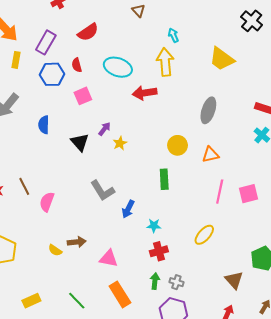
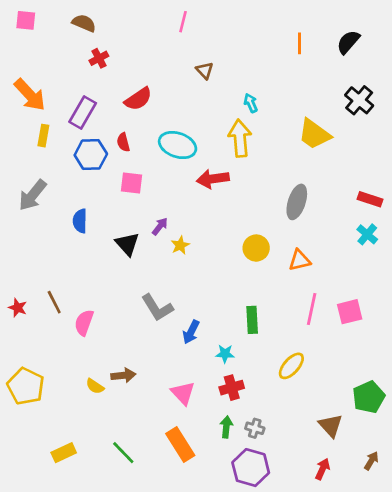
black cross: (252, 21) -> (359, 100), moved
pink square: (83, 96) -> (131, 183), turned 30
green rectangle: (164, 179) -> (252, 320), moved
pink triangle: (109, 258) -> (183, 393), moved, turned 36

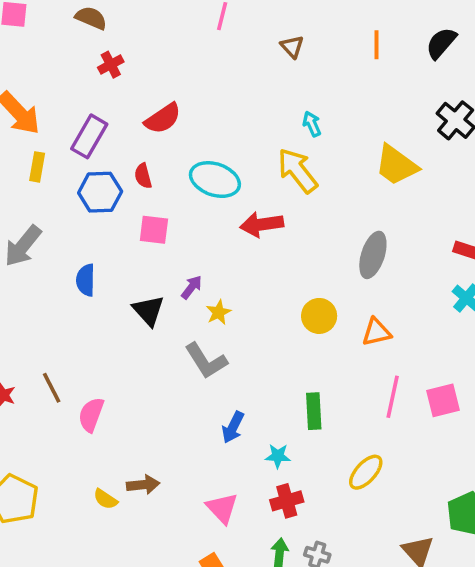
brown triangle: (205, 70) -> (292, 47), moved
yellow arrow: (240, 138) -> (298, 171), turned -33
gray L-shape: (157, 308) -> (206, 361), moved

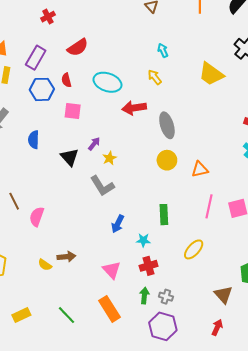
yellow arrow: (298, 171) -> (155, 77), size x0.6
gray ellipse: (373, 255) -> (167, 125), moved, turned -35

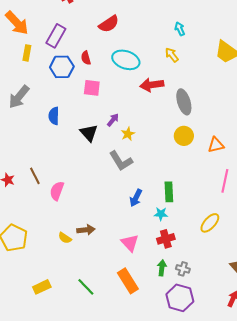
red semicircle: (78, 47) -> (109, 24), moved
green rectangle: (164, 215) -> (169, 192), moved

